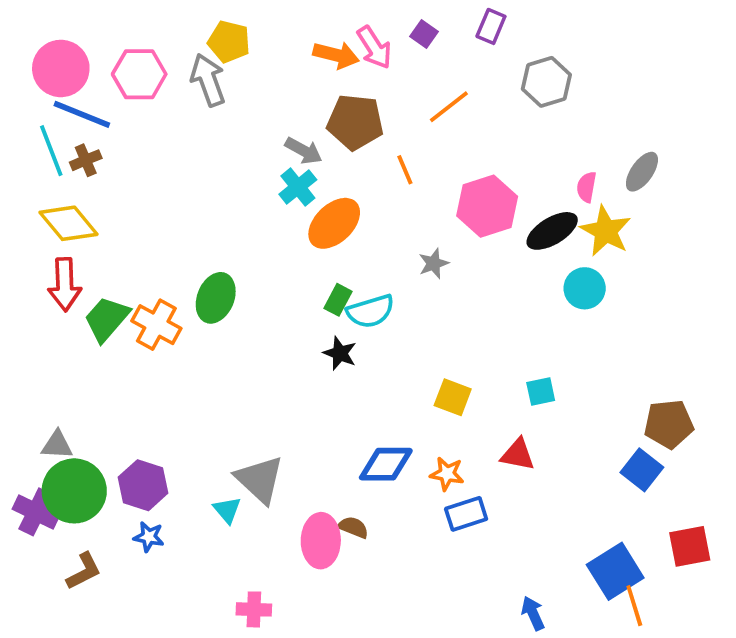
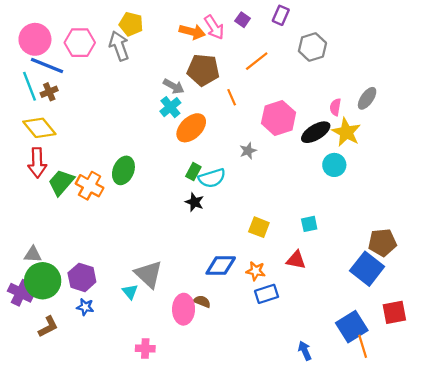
blue square: (642, 470) -> (367, 269), size x1.4

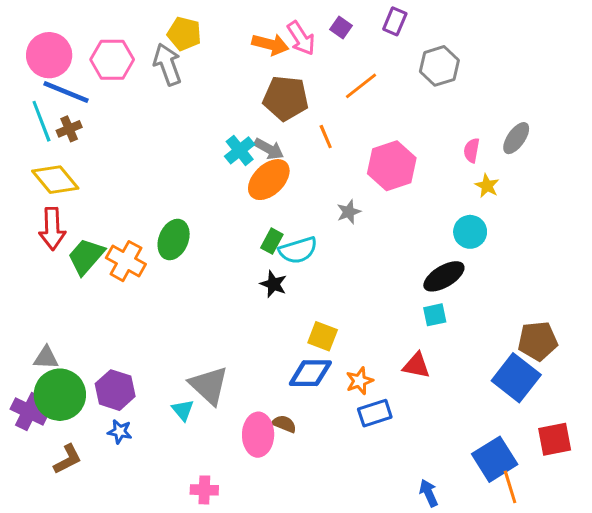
gray arrow: (174, 86) -> (269, 149), moved
black ellipse: (316, 132) -> (444, 276), moved
yellow star: (346, 132) -> (487, 186), size x0.6
yellow square: (259, 227) -> (323, 336), moved
orange star: (256, 271) -> (359, 381), turned -30

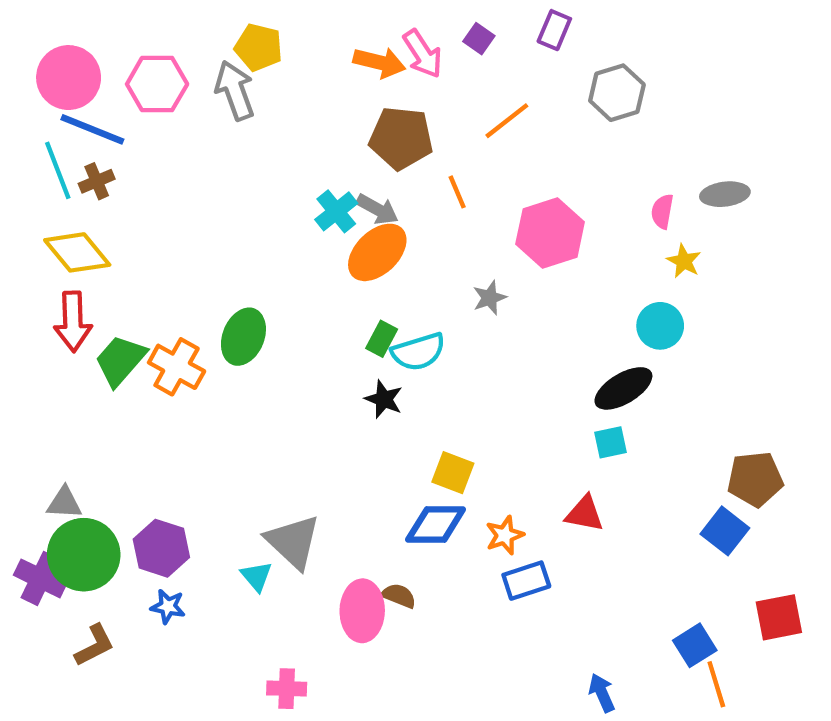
gray ellipse: (516, 138) -> (725, 194), turned 48
blue square: (516, 378) -> (725, 531), size x0.7
blue square: (495, 459) -> (695, 645), size x0.7

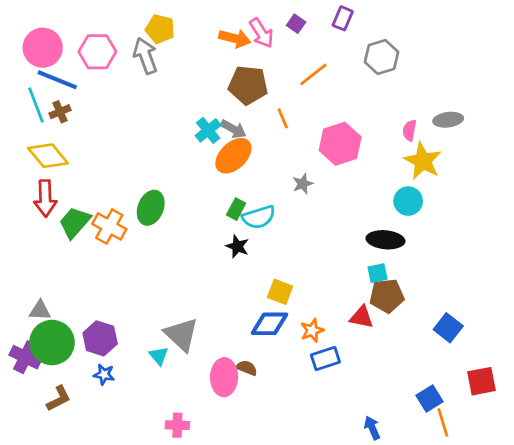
yellow star: (684, 261) -> (423, 161), size x1.8
black ellipse: (623, 388) -> (385, 240), turned 36
brown pentagon: (755, 479) -> (387, 296), moved

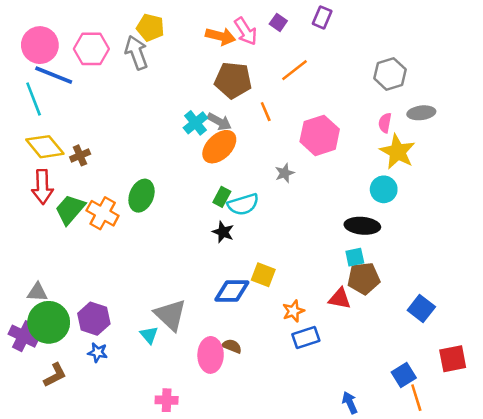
gray hexagon: (381, 57) -> (390, 74), moved
brown cross: (60, 112) -> (80, 155), moved
blue diamond: (269, 324) -> (232, 291), moved

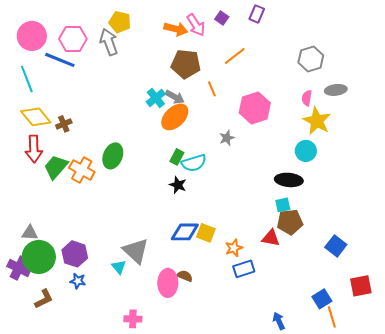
blue line: (54, 75) -> (60, 60), moved
yellow square: (263, 275) -> (206, 233), moved

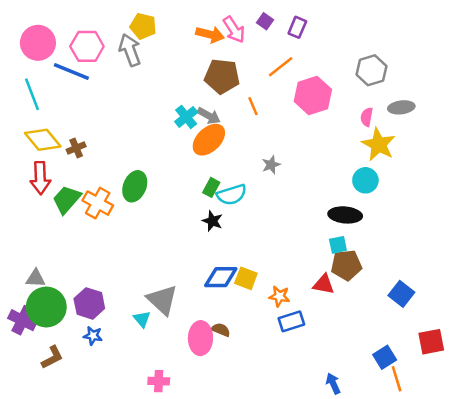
purple rectangle: (257, 14) -> (297, 27), moved
pink hexagon: (255, 108) -> (313, 95), moved
orange star: (234, 248) -> (279, 296), turned 30

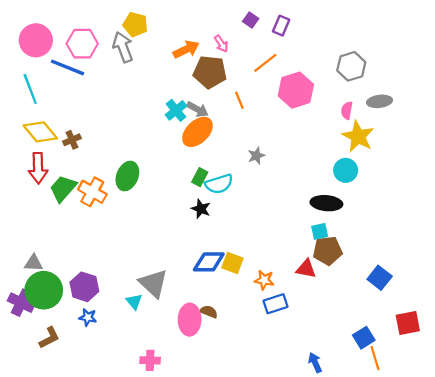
pink arrow: (234, 30) -> (221, 44), moved, size x0.7
orange arrow: (210, 34) -> (186, 49), moved, turned -40

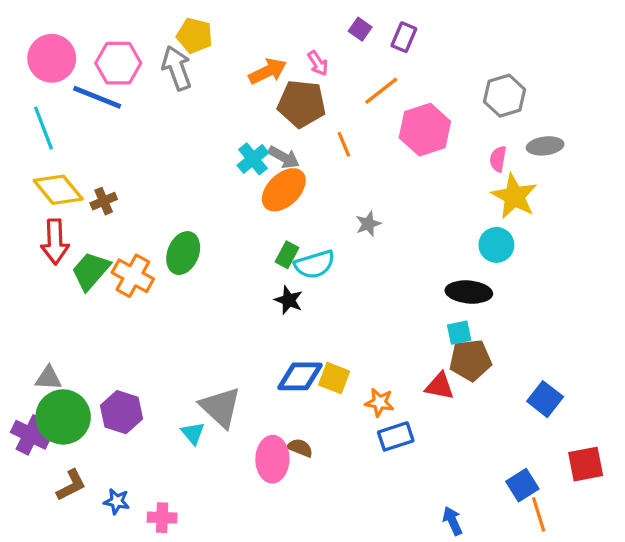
blue star: (88, 317) -> (117, 501), moved
pink cross: (150, 360) -> (162, 518), moved

